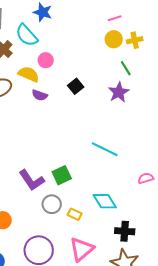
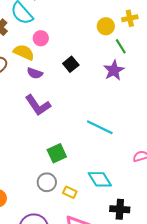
yellow circle: (114, 39) -> (106, 26), moved
purple L-shape: (32, 180) -> (38, 105), moved

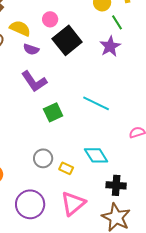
pink circle: (41, 38) -> (50, 19), moved
black square: (71, 64) -> (67, 40), size x1.8
green square: (57, 153) -> (53, 112), moved

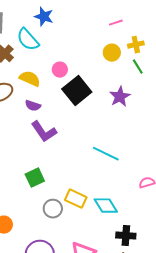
green line: (117, 22) -> (138, 67), moved
purple semicircle: (31, 49) -> (33, 106), moved
green square: (53, 112) -> (35, 178), moved
yellow rectangle: (66, 168) -> (76, 199), moved, size x1.5

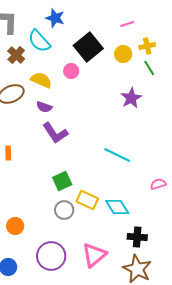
black square: (77, 91) -> (88, 47), moved
green square: (35, 178) -> (62, 181), moved

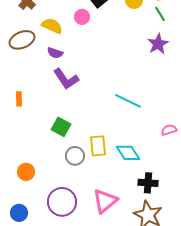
purple star: (131, 98) -> (158, 44), moved
green square: (62, 181) -> (61, 127), moved, turned -36
yellow rectangle: (87, 200) -> (98, 146), turned 60

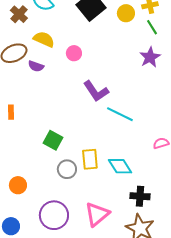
pink circle: (82, 17) -> (74, 53), moved
purple semicircle: (55, 53) -> (36, 66), moved
purple L-shape: (66, 79) -> (96, 91), moved

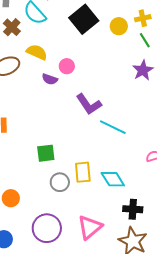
purple semicircle: (36, 66) -> (50, 79), moved
green square: (53, 140) -> (46, 153), turned -36

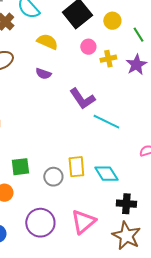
yellow cross: (143, 18) -> (108, 59), moved
yellow semicircle: (37, 52) -> (47, 42), moved
pink circle: (67, 66) -> (88, 47), moved
green square: (46, 153) -> (20, 167), moved

